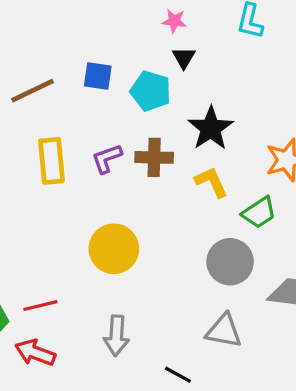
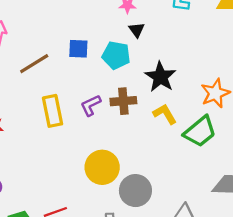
green trapezoid: (259, 212) -> (200, 132), size x1.4
gray circle: (230, 262) -> (135, 191), moved

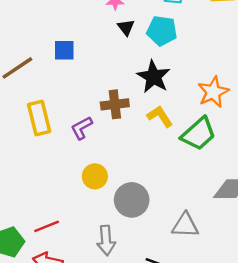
cyan pentagon: (116, 55) -> (162, 31), moved
purple L-shape: (91, 105) -> (82, 128), moved
yellow circle: (102, 167) -> (95, 176), size x0.7

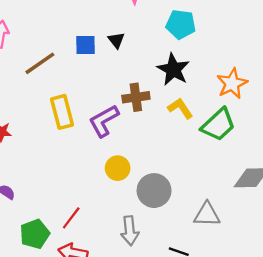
black triangle: (126, 27) -> (116, 40), moved
purple L-shape: (82, 128) -> (104, 121), size x1.4
red line: (47, 226) -> (71, 218), turned -30

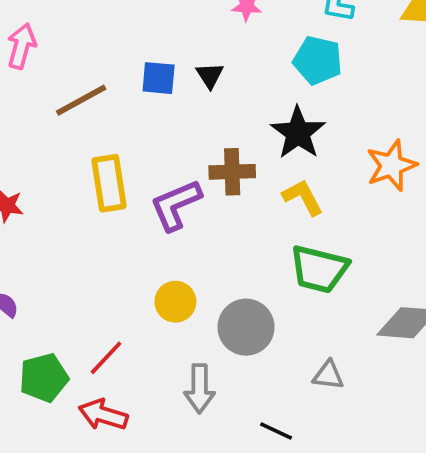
green trapezoid: (218, 125) -> (319, 269), moved, turned 51
yellow circle: (118, 168) -> (175, 302), moved
gray triangle: (207, 215) -> (328, 375), size x0.7

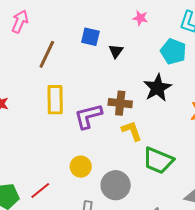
blue square: (159, 78) -> (90, 37), moved
brown line: (81, 100) -> (47, 54), turned -44
yellow L-shape: (303, 197) -> (132, 131), moved

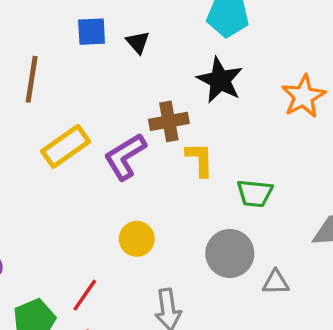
yellow rectangle: (55, 100) -> (66, 146), turned 72
yellow L-shape: (132, 131) -> (200, 159), turned 35
green trapezoid: (158, 160) -> (255, 193), size x0.7
gray circle: (116, 185) -> (230, 253), moved

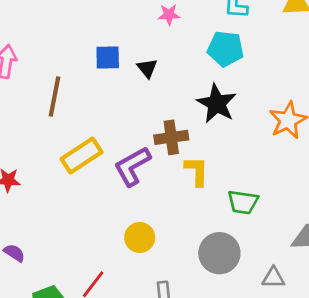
gray triangle: (276, 282) -> (273, 278), moved

